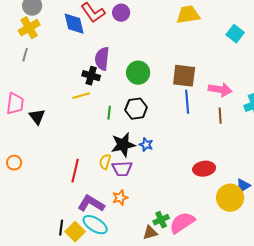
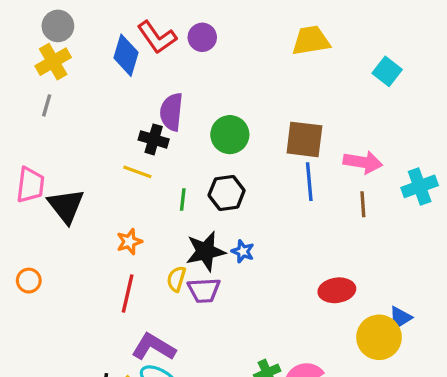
blue diamond: (74, 24) -> (126, 55), turned 30
yellow line: (81, 96) -> (137, 172), turned 36
black triangle: (37, 117) -> (66, 206), size x1.4
orange star: (120, 198) -> (129, 242), moved

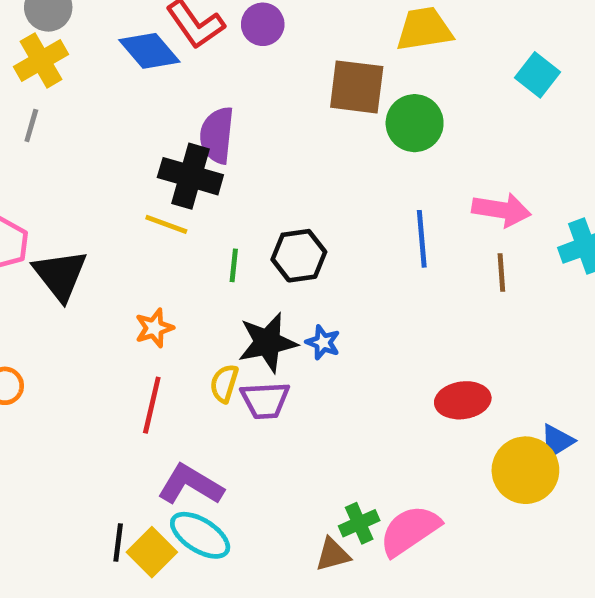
blue diamond: (126, 55) -> (149, 51), turned -57
green circle: (230, 135) -> (415, 123), moved
black cross: (154, 139) -> (190, 176), size x1.4
brown square: (304, 139) -> (357, 87), moved

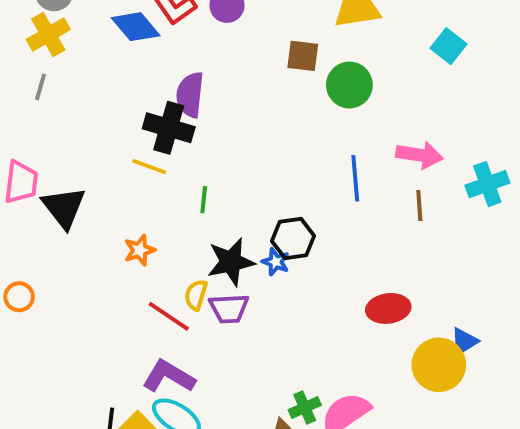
brown square: (357, 87) -> (303, 56), size x0.7
black hexagon: (299, 256) -> (293, 238), moved
red line: (152, 405) -> (169, 316), moved, turned -69

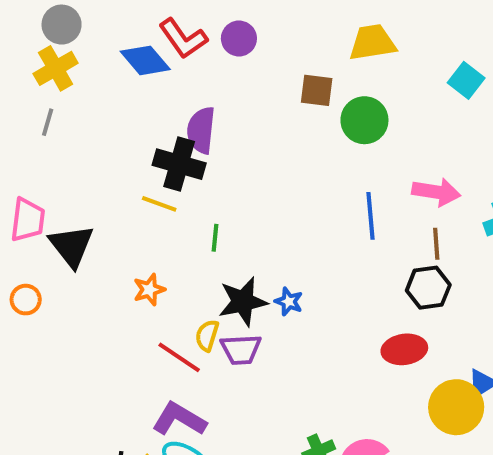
black hexagon: (293, 238) -> (428, 288), moved
orange circle: (19, 297) -> (26, 300), moved

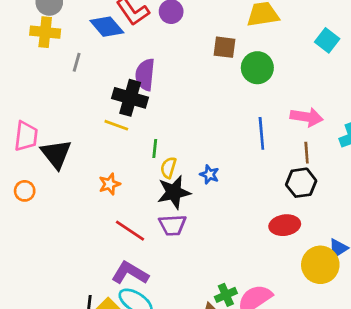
yellow cross: (56, 68) -> (45, 32), turned 36
gray line: (48, 122) -> (77, 62), moved
blue star: (289, 302) -> (209, 174), moved
yellow semicircle: (207, 335) -> (168, 168), moved

